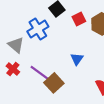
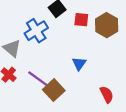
red square: (79, 19) -> (81, 20), turned 32

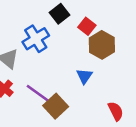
red square: (81, 20) -> (87, 26), turned 32
brown hexagon: (107, 25) -> (102, 45), moved

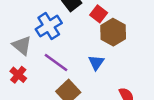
purple line: (38, 94) -> (56, 63), moved

